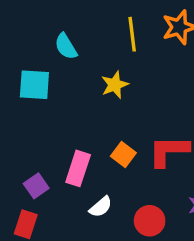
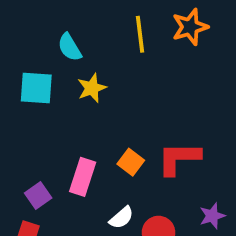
yellow star: (115, 85) -> (92, 88), moved
white semicircle: (101, 207) -> (121, 218), moved

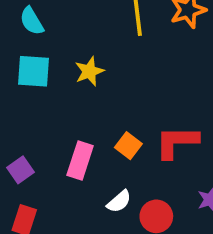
cyan semicircle: (70, 47) -> (32, 21), moved
purple square: (38, 195) -> (21, 170), moved

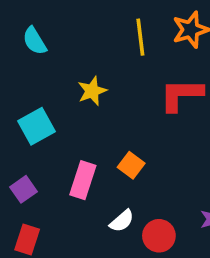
cyan square: (34, 71) -> (36, 126), moved, turned -33
red L-shape: (177, 142) -> (181, 95), moved

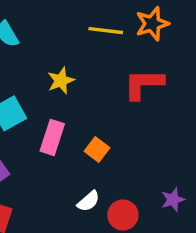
yellow line: (140, 37) -> (106, 31), turned -76
pink rectangle: (83, 180) -> (52, 137), moved

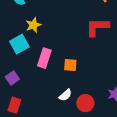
yellow star: (61, 81) -> (33, 25), moved
orange square: (97, 150) -> (70, 65), turned -32

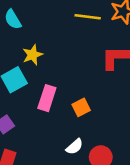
orange square: (70, 65) -> (81, 107), turned -32

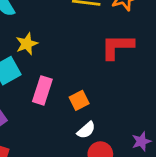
white semicircle: (75, 147) -> (86, 130), moved

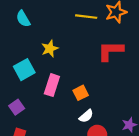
yellow star: (27, 44) -> (50, 49), moved

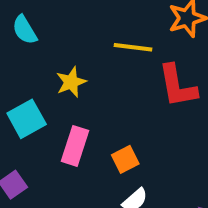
yellow line: (86, 17) -> (133, 47), moved
red L-shape: (110, 51) -> (177, 86), turned -100

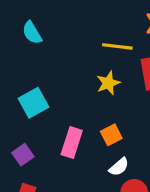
yellow star: (71, 82) -> (108, 83), moved
pink rectangle: (75, 146) -> (72, 142), moved

